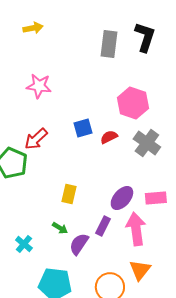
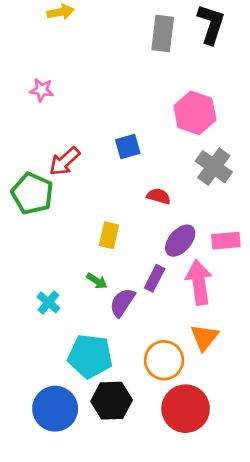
pink star: (39, 86) -> (42, 90), moved, size x0.7
red semicircle: (109, 137) -> (159, 196), moved, turned 42

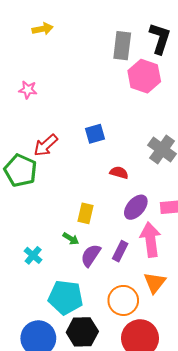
pink hexagon: (195, 113) -> (144, 76), moved
yellow rectangle: (109, 235) -> (85, 213), moved
purple rectangle: (155, 278) -> (120, 251), moved

